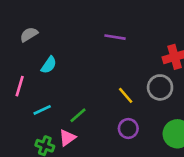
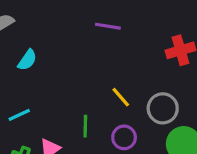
gray circle: (160, 87) -> (163, 108), moved
green line: (78, 115) -> (85, 126), moved, turned -48

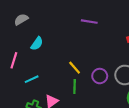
yellow line: (121, 97) -> (75, 68), moved
purple circle: (124, 137) -> (100, 76), moved

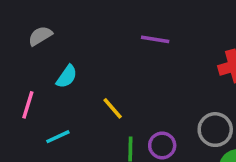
yellow line: (75, 68) -> (113, 108), moved
purple circle: (100, 76) -> (162, 145), moved

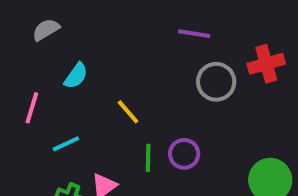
purple line: (155, 39) -> (194, 34), moved
gray circle: (215, 130) -> (216, 82), moved

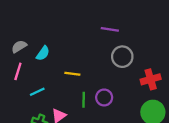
gray semicircle: (46, 30) -> (19, 46), moved
red cross: (266, 64) -> (151, 79), moved
yellow line: (128, 112) -> (72, 74), turned -42

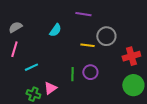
purple line: (110, 29) -> (83, 14), moved
cyan semicircle: (43, 53) -> (55, 30), moved
yellow line: (72, 74) -> (87, 45), moved

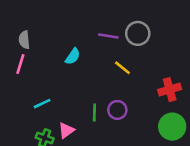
gray semicircle: (15, 27) -> (24, 40), moved, turned -64
gray circle: (106, 36) -> (138, 33), moved
yellow line: (87, 45) -> (122, 68), moved, turned 32
pink line: (14, 49) -> (20, 64), moved

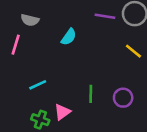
gray semicircle: (24, 40) -> (30, 20), moved, turned -72
yellow line: (122, 68) -> (133, 51), moved
purple circle: (117, 110) -> (123, 98), moved

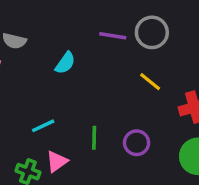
cyan line: (38, 85) -> (43, 126), moved

